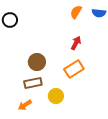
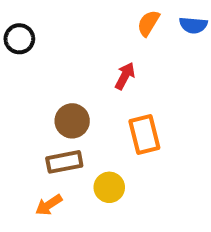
red arrow: (76, 43) -> (125, 76), moved
orange rectangle: (74, 69) -> (144, 135), turned -72

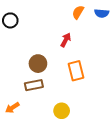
yellow circle: (109, 187) -> (62, 111), moved
orange arrow: (49, 205) -> (12, 108), moved

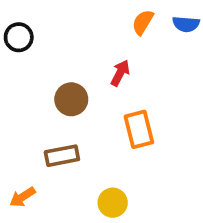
brown circle: (38, 64) -> (71, 99), moved

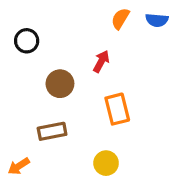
black circle: (19, 37) -> (27, 41), moved
yellow circle: (113, 203) -> (106, 163), moved

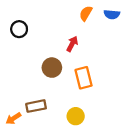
brown circle: (60, 84) -> (52, 68), moved
brown rectangle: (52, 131) -> (36, 106), moved

